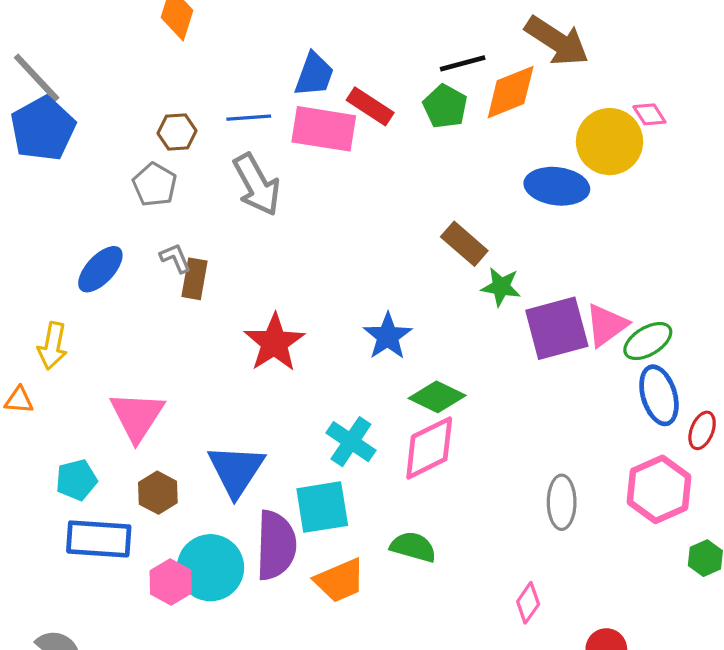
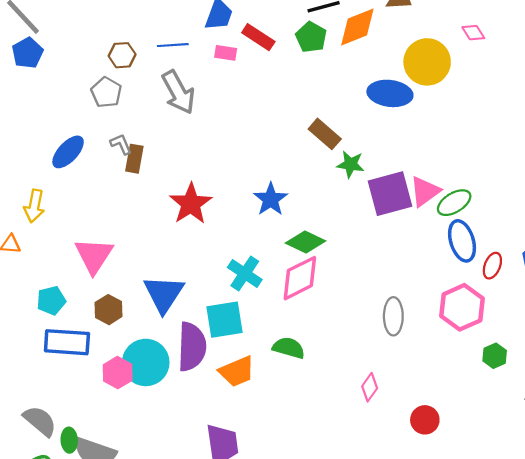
pink diamond: (649, 114) -> (473, 33), moved
blue pentagon: (43, 129) -> (28, 53), size x0.7
pink rectangle: (324, 129) -> (226, 53), size x0.5

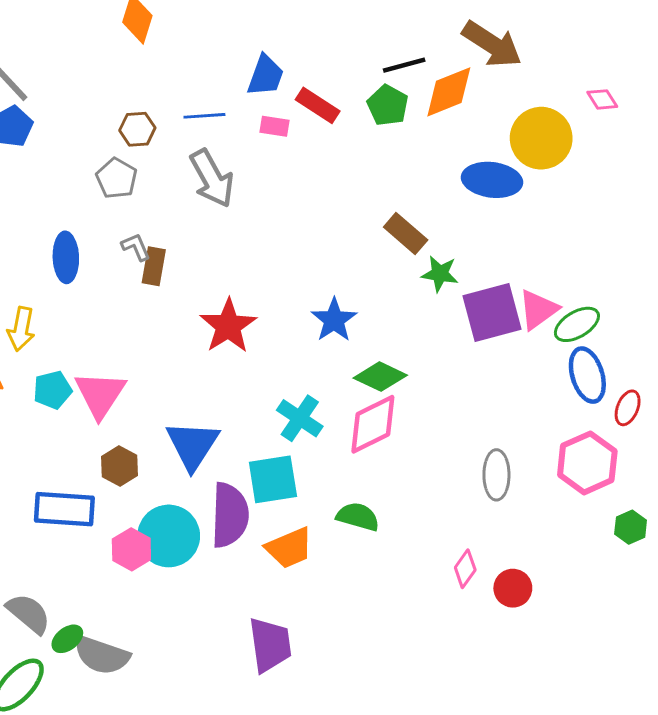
blue ellipse: (68, 152) -> (66, 257), turned -45
cyan pentagon: (51, 301) -> (52, 390), moved
red circle: (425, 420) -> (513, 588), moved
green ellipse: (69, 440) -> (67, 639), turned 55

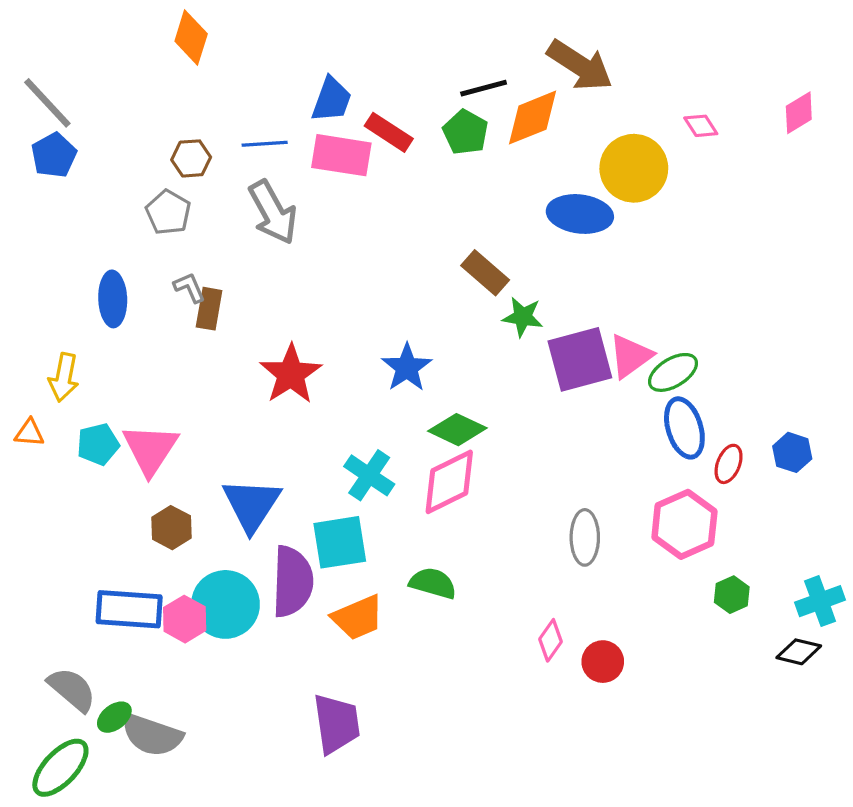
pink rectangle: (274, 126) -> (341, 155), size x1.8
blue rectangle: (64, 509) -> (129, 609), moved

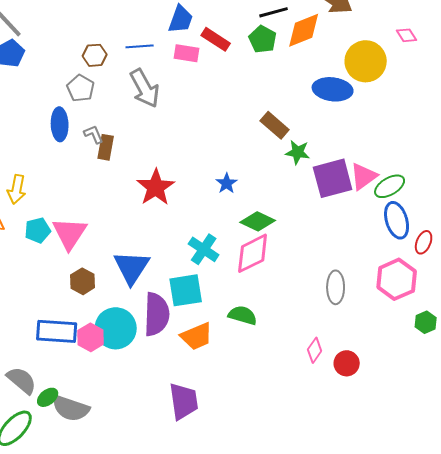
pink rectangle: (341, 155) -> (187, 53), size x0.7
blue ellipse: (113, 299) -> (60, 124), moved
blue star: (407, 368) -> (227, 183), size x0.7

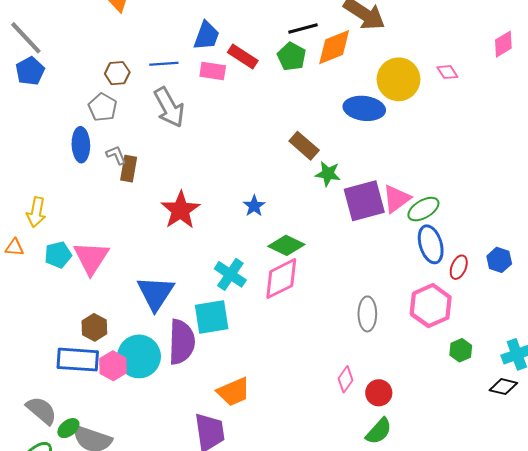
pink diamond: (407, 35) -> (447, 72), moved
brown hexagon: (83, 281) -> (94, 327), moved
green semicircle: (243, 315) -> (379, 431), moved, turned 116
orange trapezoid: (197, 336) -> (233, 392), moved

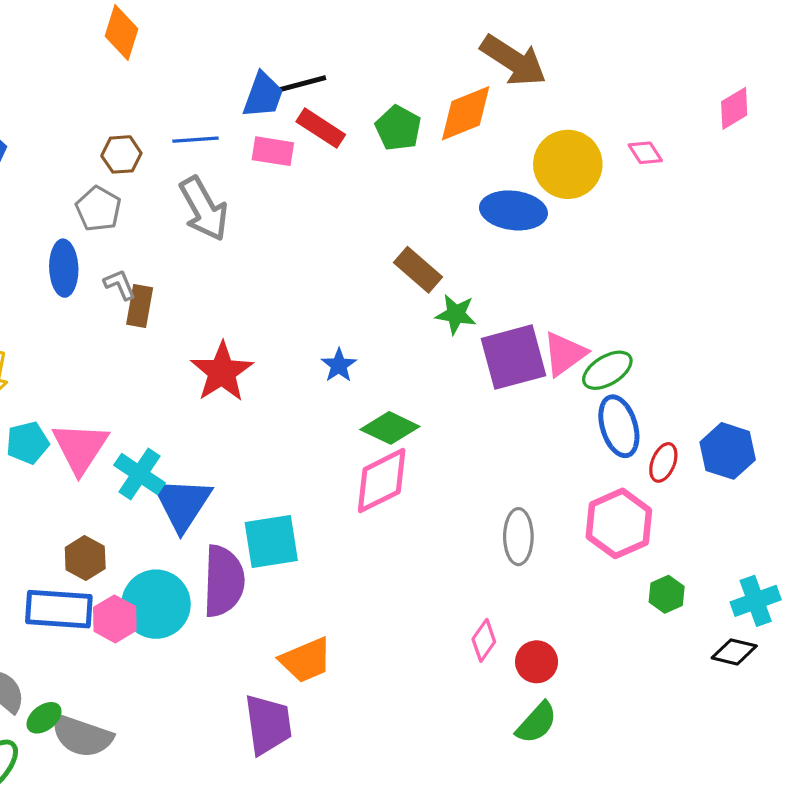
black line: (303, 28) -> (303, 84), moved
blue hexagon: (499, 260) -> (728, 451), size x1.4
cyan cross: (230, 274) -> (140, 474), moved

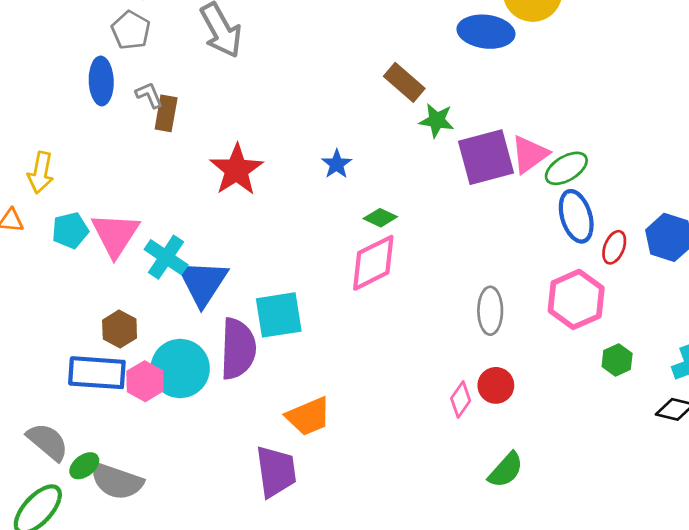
green diamond: (390, 428) -> (380, 218), size x0.7
red circle: (537, 662) -> (496, 385), moved

